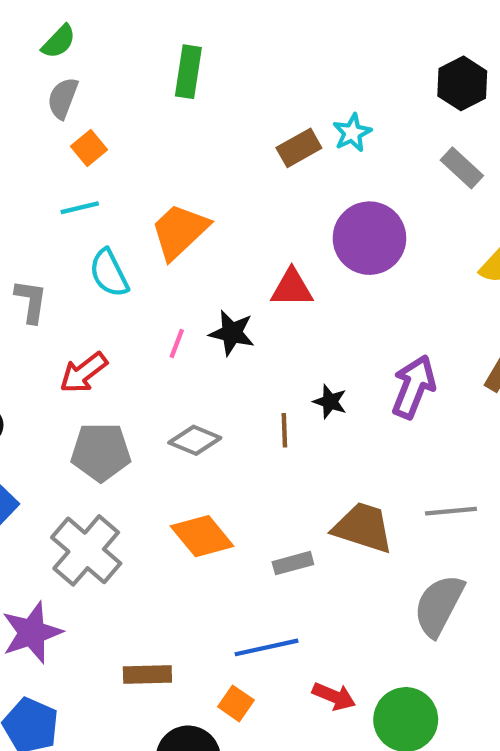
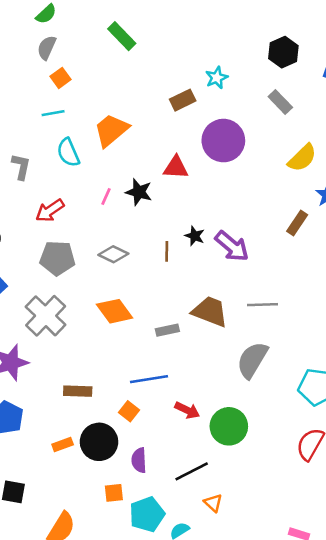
green rectangle: (188, 72) -> (122, 36), turned -56
brown rectangle: (299, 148) -> (183, 100), moved
purple arrow: (414, 387) -> (232, 246), moved, turned 105

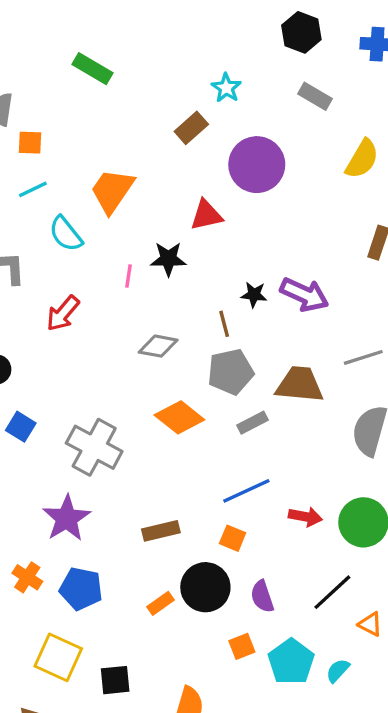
orange square: (61, 78) -> (30, 143), turned -36
gray pentagon: (57, 258) -> (231, 372), moved

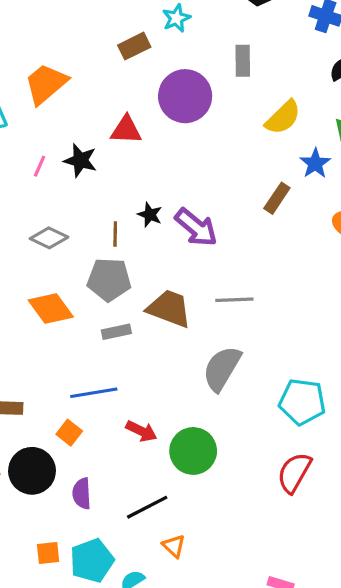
gray rectangle: (315, 96) -> (243, 61), moved, turned 44
orange square: (242, 646) -> (48, 553), moved

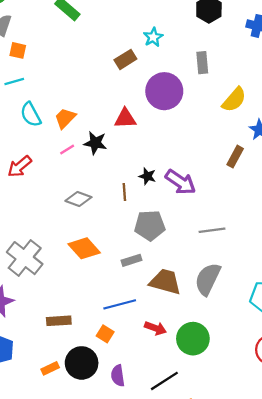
orange trapezoid: (46, 84) -> (65, 118), moved, size x0.7
pink line: (40, 166) -> (67, 149), turned 40
gray pentagon: (109, 280) -> (150, 225), moved
brown trapezoid: (169, 308) -> (165, 282), moved

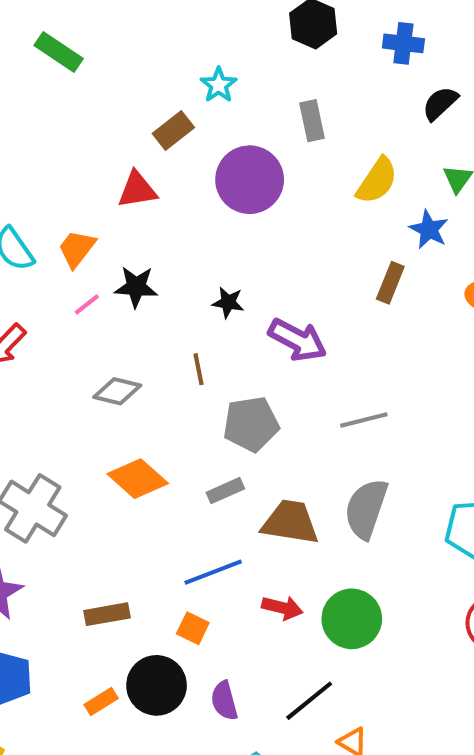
red triangle: (125, 118) -> (137, 190), moved
black star: (147, 176) -> (228, 302), moved

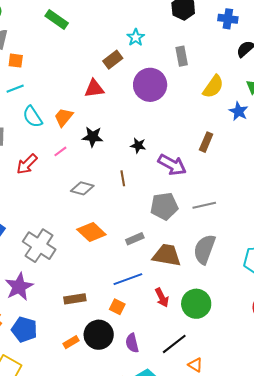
brown rectangle: (390, 283) -> (206, 142), moved
pink line: (87, 304) -> (60, 151), moved
gray pentagon: (251, 424) -> (164, 206), moved
red arrow: (282, 608) -> (162, 297), turned 48

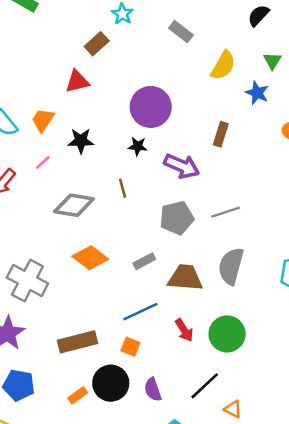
gray rectangle: (182, 56) -> (181, 32), turned -36
purple circle: (150, 85) -> (151, 107), moved
gray diamond: (82, 188) -> (74, 205), size x1.4
brown rectangle: (75, 299) -> (77, 342), size x1.4

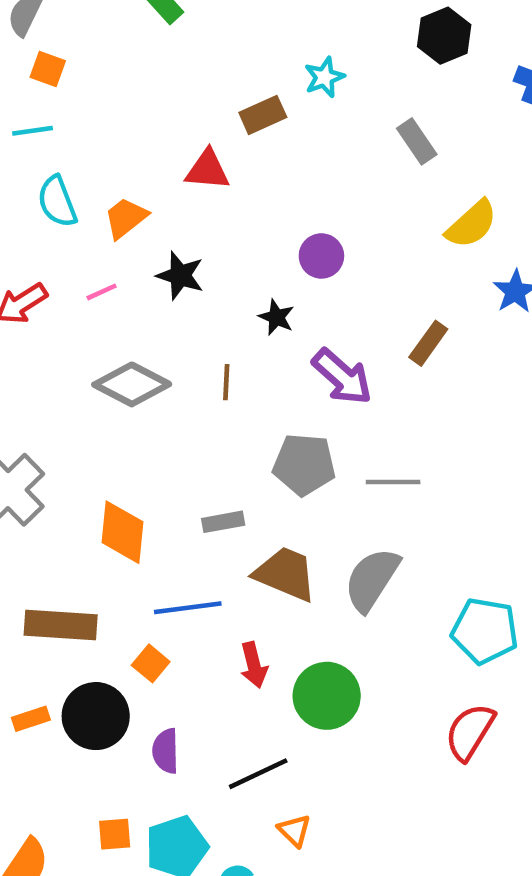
purple circle: (151, 107) -> (321, 256), size x0.6
orange diamond: (90, 258) -> (123, 532), moved, turned 40

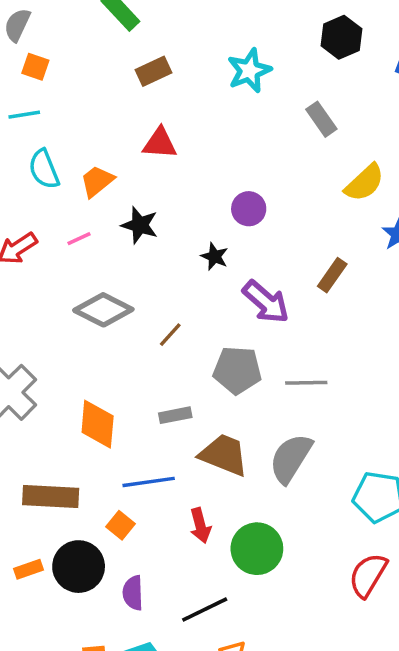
cyan star: (324, 77) -> (249, 71), size x1.4
brown rectangle: (263, 115) -> (153, 71), moved
brown line: (226, 382) -> (170, 335), moved, turned 40

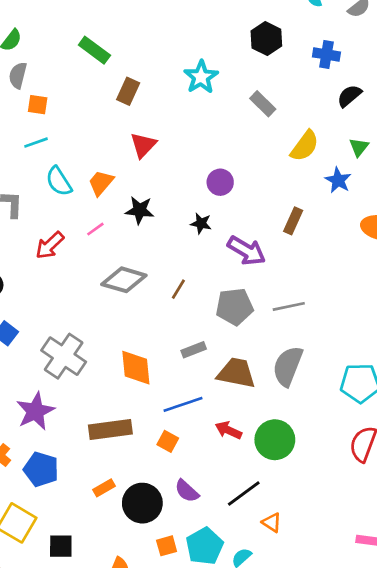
brown rectangle: (153, 71) -> (128, 91), turned -30
red triangle: (160, 143) -> (143, 145), turned -40
red arrow: (200, 526) -> (228, 430), turned 140
black circle: (79, 567) -> (142, 503), moved
purple semicircle: (133, 593) -> (187, 491), turned -35

